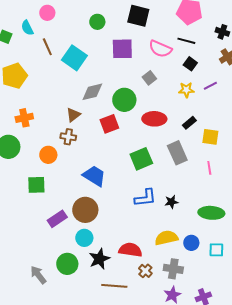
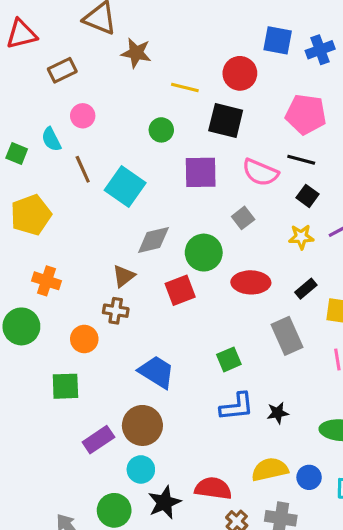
orange cross: (24, 118) -> (47, 281), turned 30
green square: (141, 159) -> (229, 359), moved, size x0.7

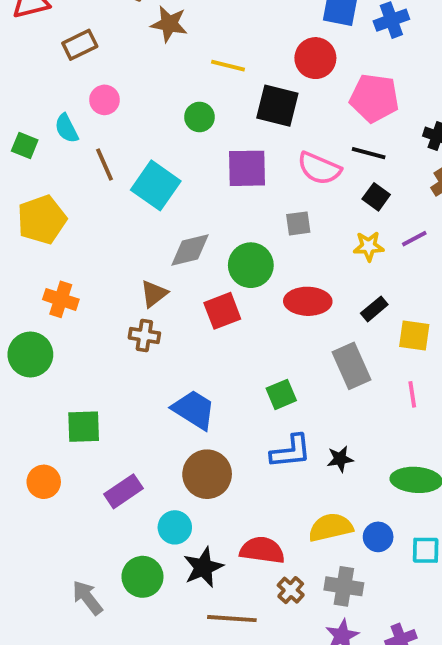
red circle: (240, 73) -> (315, 58), moved
gray square: (243, 218) -> (298, 223), turned 30
orange circle: (84, 339) -> (44, 482), moved
brown circle: (142, 425) -> (207, 474), moved

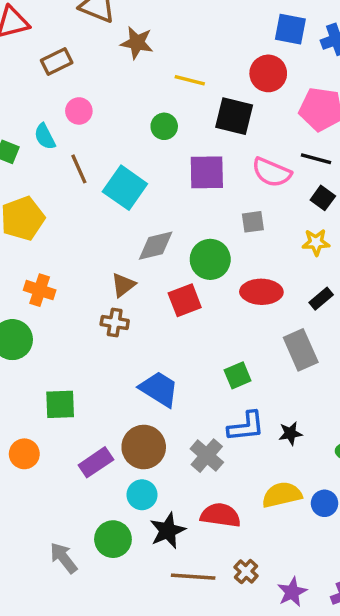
brown circle: (207, 474) -> (144, 447), moved
gray cross: (344, 586) -> (207, 456), moved, turned 32
brown cross: (291, 590) -> (246, 572), moved

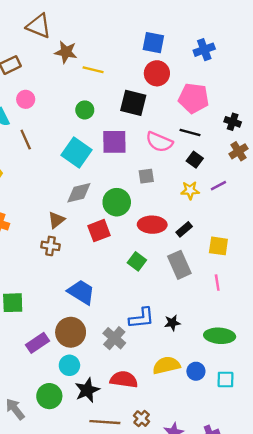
blue square: (290, 29) -> (153, 43), moved
yellow line: (190, 80) -> (93, 70), moved
cyan square: (125, 188) -> (77, 153), moved
black rectangle: (321, 299) -> (184, 229), moved
green square: (238, 375) -> (137, 261), moved, turned -30

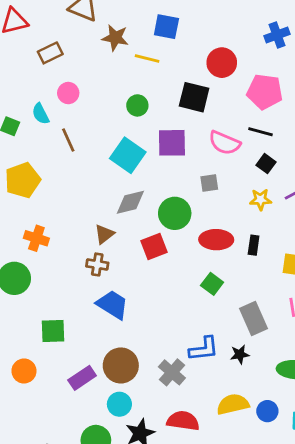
blue square: (153, 43) -> (166, 27), moved
black rectangle: (184, 229) -> (254, 245), turned -42
green square: (137, 261) -> (212, 284), moved
gray rectangle: (179, 265) -> (254, 318), moved
blue trapezoid: (81, 292) -> (112, 305), moved

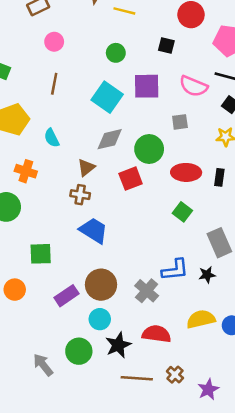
black square: (194, 97) -> (166, 45), size x0.6
cyan semicircle: (41, 114) -> (52, 138), moved
brown line: (68, 140) -> (54, 84), turned 35

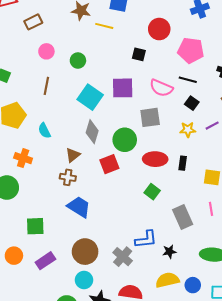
green circle: (116, 53) -> (78, 61), moved
gray square: (180, 122) -> (150, 117), size x1.5
gray diamond: (110, 139) -> (92, 132), turned -60
black star: (207, 275) -> (169, 252), moved
purple rectangle: (66, 296) -> (45, 261), moved

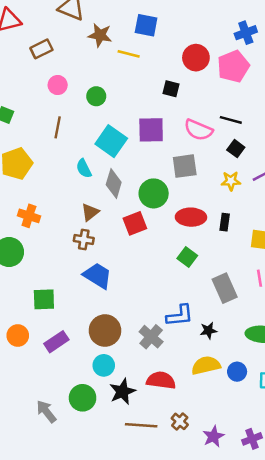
pink pentagon: (191, 50) -> (233, 66), moved, turned -30
cyan semicircle: (44, 131) -> (84, 169), moved

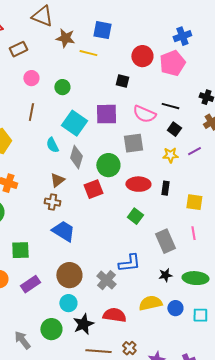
black star: (208, 331) -> (165, 275), moved

